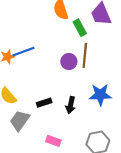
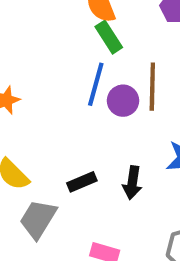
green rectangle: (80, 28) -> (109, 37), moved
blue line: (23, 52) -> (96, 84), moved, turned -50

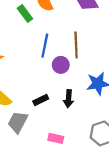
green rectangle: (109, 37) -> (25, 14), moved
purple circle: (123, 101) -> (61, 65), moved

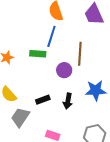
green rectangle: (25, 14) -> (38, 54), moved, turned -56
blue line: (45, 46) -> (51, 36), moved

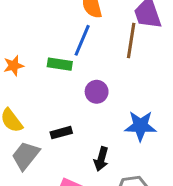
brown line: (80, 54) -> (131, 41), moved
black arrow: (68, 101) -> (101, 159), moved

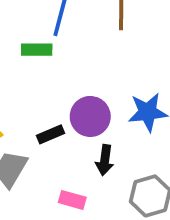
purple circle: (97, 92) -> (90, 116), moved, size x1.4

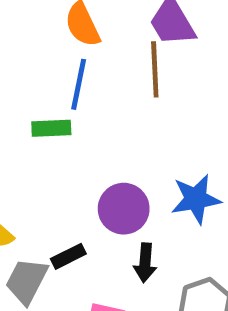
black rectangle: (51, 134) -> (68, 256), moved

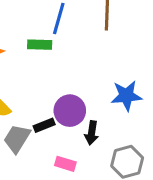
purple circle: (124, 209) -> (70, 111), moved

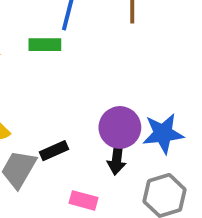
blue star: (126, 96) -> (163, 133), moved
purple circle: (70, 111) -> (120, 127), moved

